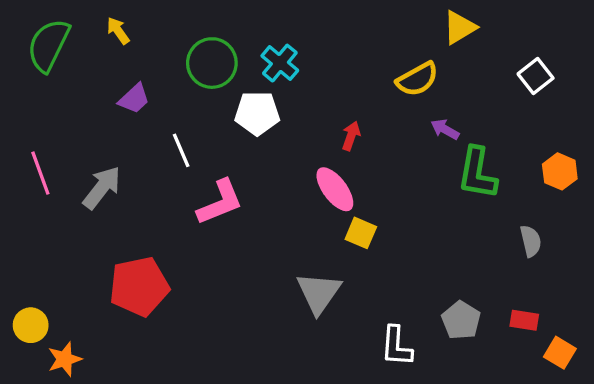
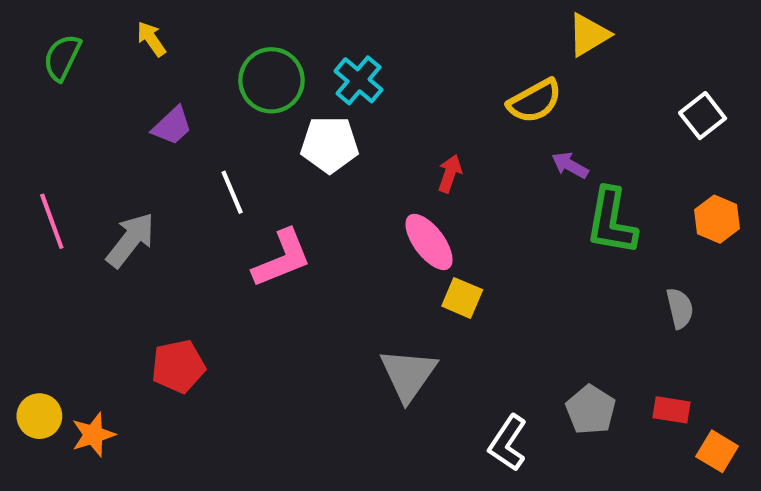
green semicircle: (48, 45) -> (62, 58), size x0.7
white square: (536, 76) -> (703, 116), moved
red pentagon: (139, 286) -> (178, 366), size x0.7
white L-shape: (396, 346) -> (508, 443), turned 30
orange star: (65, 359) -> (93, 435), moved

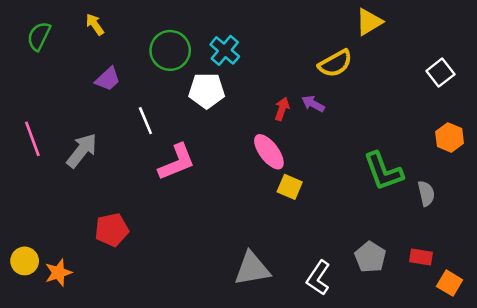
purple arrow: (570, 165) -> (313, 104), moved
green L-shape: (611, 221) -> (383, 171), moved, turned -30
gray triangle: (408, 375) -> (252, 269), moved, turned 45

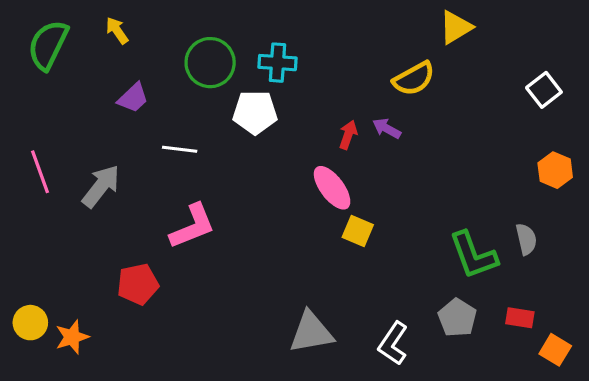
green semicircle: (39, 36) -> (48, 45), size x1.4
cyan cross: (225, 50) -> (278, 63), turned -36
white line: (145, 121) -> (180, 149), turned -60
pink L-shape: (177, 162) -> (192, 226), moved
green L-shape: (383, 171) -> (473, 255), moved

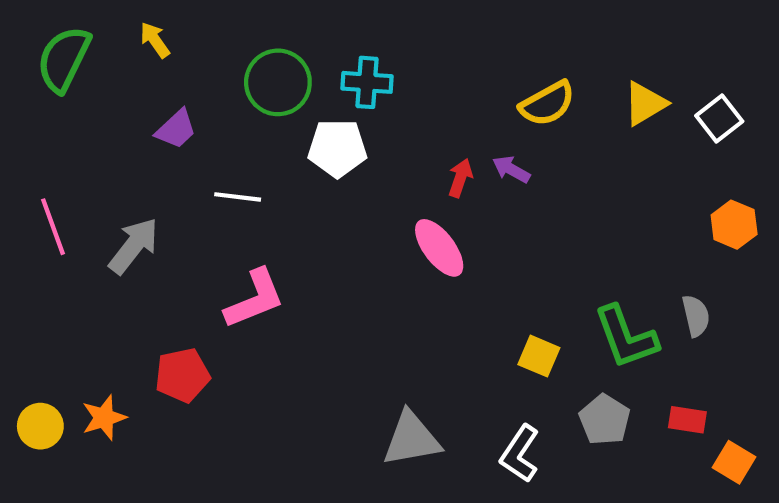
yellow triangle: (456, 27) -> (645, 104), moved
yellow square: (358, 231) -> (539, 356), moved
orange star: (72, 337) -> (104, 418), moved

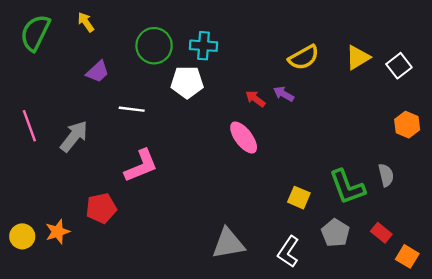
red arrow: (460, 178) -> (255, 99), turned -72
red rectangle: (687, 420) -> (381, 233), turned 30

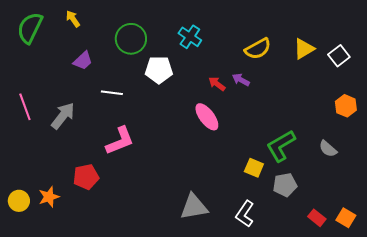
cyan cross: (204, 46) -> (190, 37), moved, turned 30
gray semicircle: (386, 175) -> (328, 149), turned 144
green L-shape: (347, 187) -> (281, 146), moved, turned 80
gray pentagon: (335, 233) -> (285, 185), moved, turned 30
red rectangle: (381, 233) -> (317, 218), moved

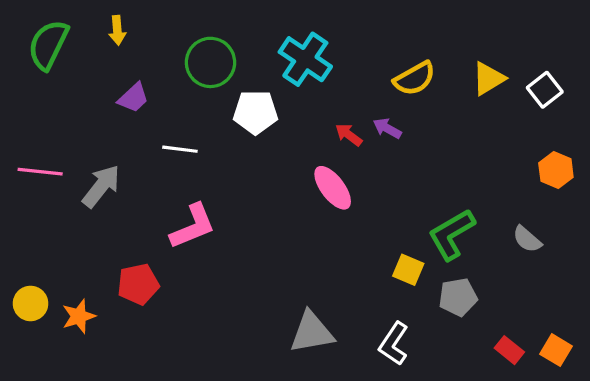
yellow arrow: (73, 19) -> (117, 30), turned -150
cyan cross: (190, 37) -> (305, 59), size x1.4
pink line: (25, 107) -> (40, 172), turned -64
yellow circle: (19, 201) -> (31, 303), moved

